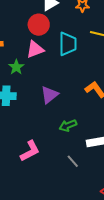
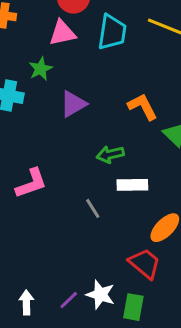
green star: (16, 67) -> (41, 69), moved
green arrow: (68, 126) -> (110, 154), moved

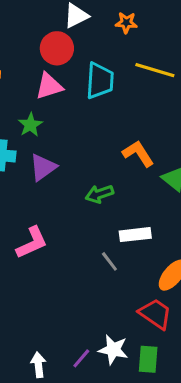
purple triangle: (73, 104) -> (43, 167), moved
green arrow: (110, 154) -> (99, 194), moved
gray line: (93, 208) -> (109, 261), moved

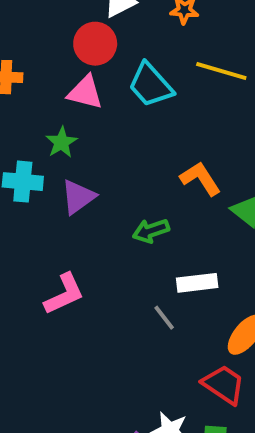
cyan trapezoid: (100, 81) -> (151, 85), turned 135
pink triangle: (49, 86) -> (85, 92), turned 32

